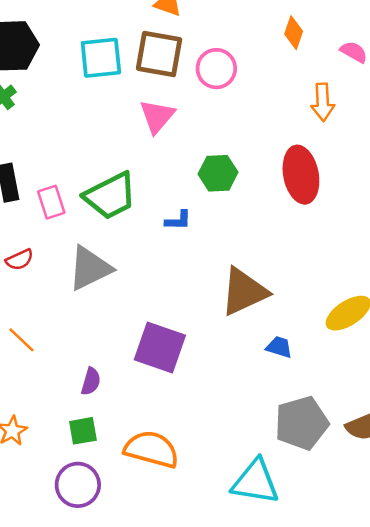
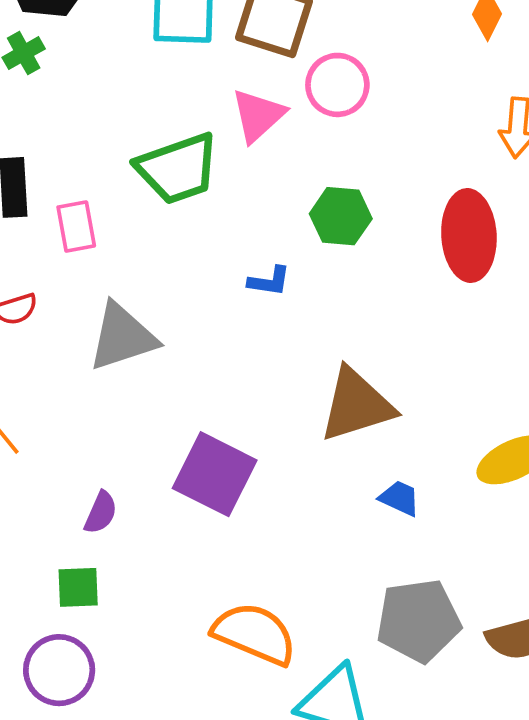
pink circle: (216, 69) -> (337, 85), moved
green trapezoid: (110, 196) -> (178, 169), moved
orange semicircle: (152, 449) -> (255, 634), moved

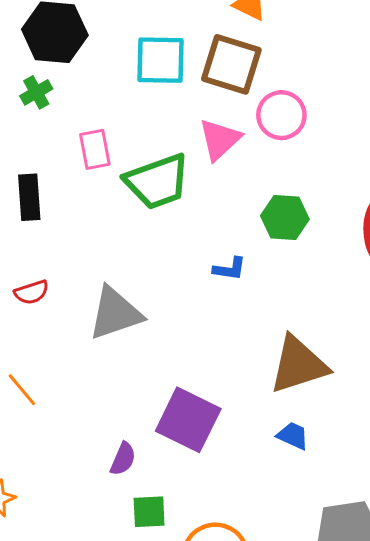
pink rectangle: (76, 226) -> (95, 149), moved
blue trapezoid: (400, 498) -> (293, 436), moved
purple semicircle: (101, 513) -> (123, 459), moved
green square: (78, 587) -> (149, 512), moved

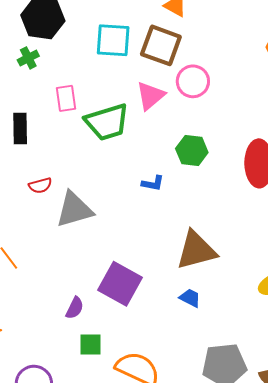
red semicircle: (32, 292) -> (40, 185), moved

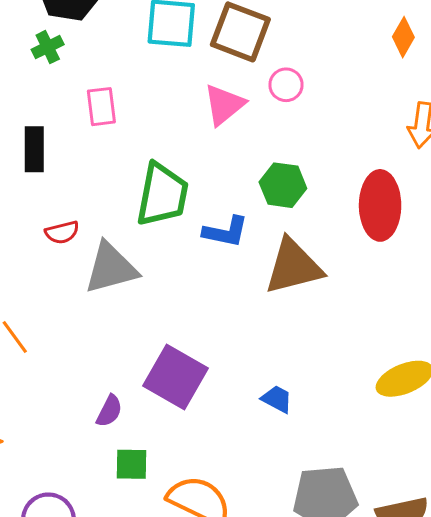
pink circle: (193, 81) -> (286, 85), size x0.7
green trapezoid: (107, 122) -> (162, 195), moved, turned -63
blue L-shape: (153, 183) -> (226, 232), size x1.4
brown triangle: (196, 250) -> (294, 267), moved

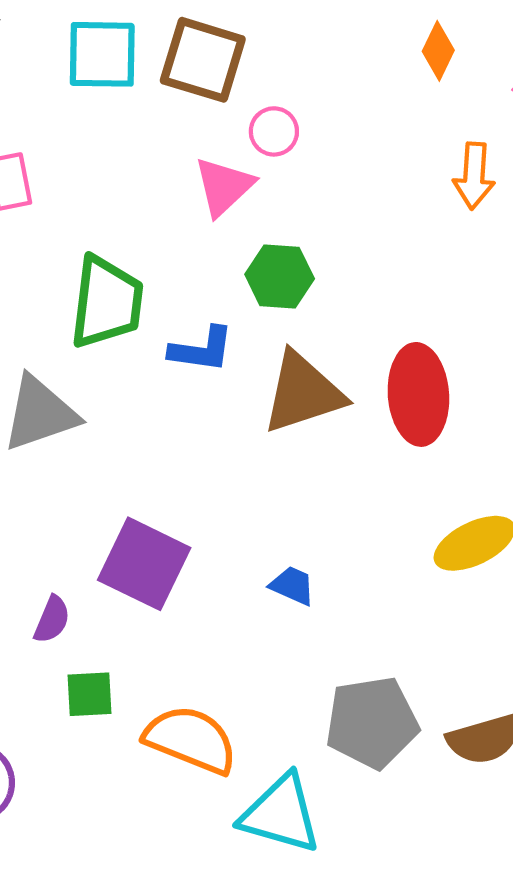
pink triangle: (224, 105) -> (224, 186), moved
red ellipse: (380, 205) -> (418, 394), moved

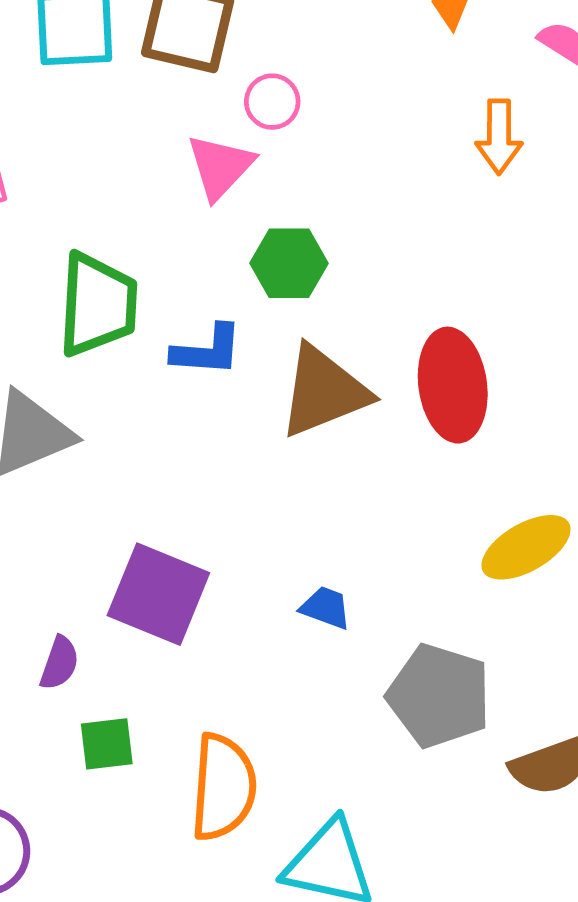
gray pentagon: (372, 723) -> (439, 696), moved, turned 30
orange semicircle: (191, 740) -> (223, 787), turned 76

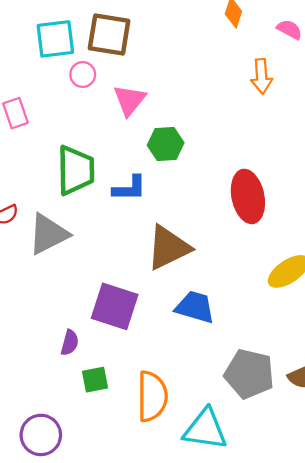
pink circle: (272, 102) -> (83, 75), moved
brown triangle: (324, 391) -> (168, 248), moved
blue trapezoid: (326, 608) -> (195, 307), size x1.6
gray pentagon: (439, 696) -> (249, 374), moved

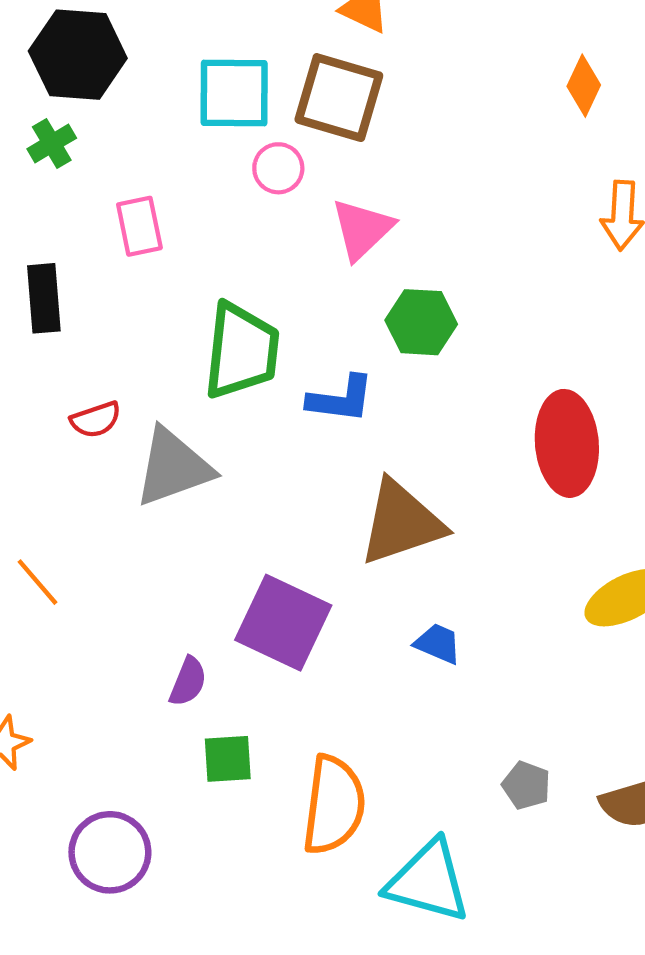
blue trapezoid: (195, 307) -> (438, 644), size x0.6
gray pentagon: (249, 374) -> (526, 785), size x0.5

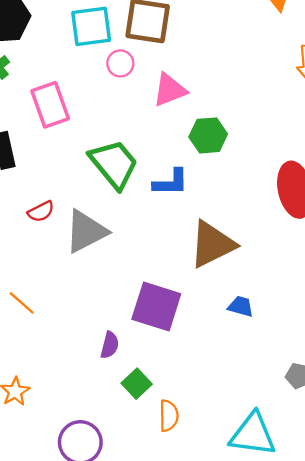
pink rectangle: (139, 226) -> (50, 105), size x1.4
pink triangle: (362, 229) -> (170, 90), turned 30
green trapezoid: (241, 351) -> (114, 164), turned -38
green square: (228, 759) -> (137, 384), turned -32
orange semicircle: (334, 805) -> (169, 416), moved, size x0.6

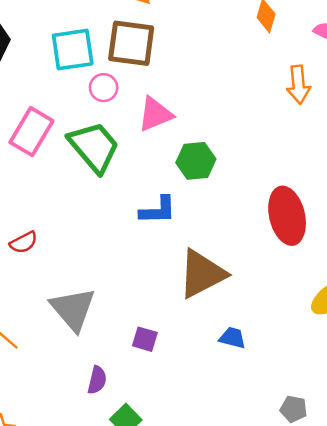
pink rectangle: (50, 105) -> (31, 132), turned 51
green trapezoid: (114, 164) -> (94, 147), moved
gray triangle: (86, 231) -> (73, 309), moved, turned -42
purple square: (156, 307) -> (145, 339), size x0.5

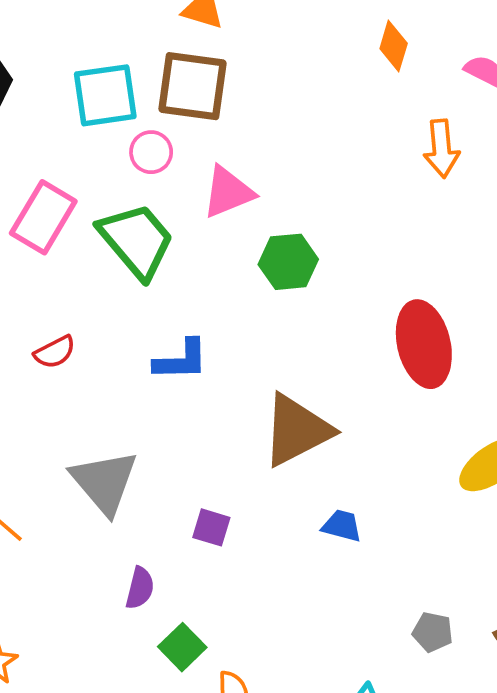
blue L-shape: (158, 210) -> (181, 360), moved
red semicircle: (24, 243) -> (55, 352), moved

